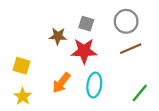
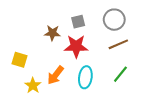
gray square: (86, 24) -> (78, 22), turned -32
green line: (140, 93) -> (120, 74), moved
yellow star: (23, 96) -> (33, 85), moved

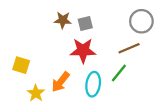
gray circle: (114, 20) -> (141, 21), moved
brown star: (52, 33) -> (63, 20), moved
green line: (120, 74) -> (119, 73), moved

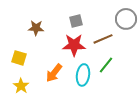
brown star: (63, 20) -> (36, 28), moved
brown line: (129, 48) -> (103, 39), moved
yellow star: (36, 93) -> (21, 86), moved

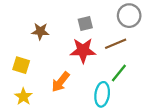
gray circle: (126, 19) -> (129, 16), moved
cyan ellipse: (83, 75) -> (102, 94), moved

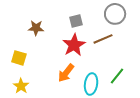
red star: (83, 50) -> (74, 45), turned -30
green line: (119, 73) -> (117, 76), moved
orange arrow: (61, 82) -> (66, 73), moved

